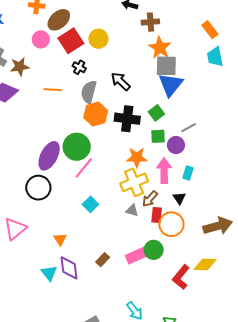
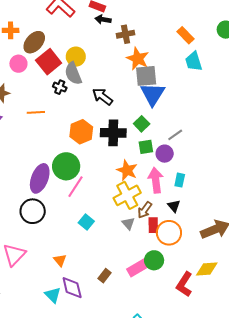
gray semicircle: (89, 92) -> (73, 73), moved, turned -30
orange star: (137, 157) -> (127, 170), turned 30
gray triangle: (132, 210) -> (128, 223), turned 40

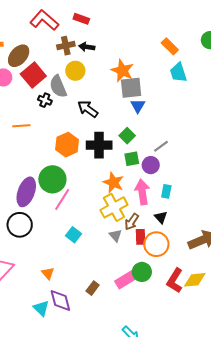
black arrow: (103, 19) -> (87, 47), moved
brown cross: (126, 34) -> (66, 46), moved
yellow circle: (76, 57) -> (75, 71), moved
blue triangle: (153, 94) -> (138, 106), size x0.6
red L-shape: (184, 284) -> (175, 281), moved

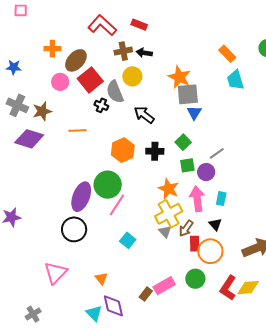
black cross: (99, 145) -> (155, 151), size x0.7
gray triangle: (115, 235) -> (165, 232), moved
pink rectangle: (126, 280) -> (164, 286), moved

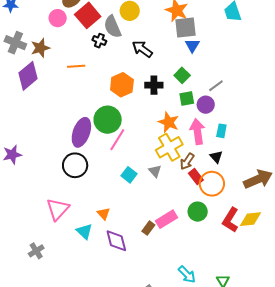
purple diamond: (29, 139) -> (28, 76), turned -56
gray triangle: (165, 232) -> (155, 171), moved
red rectangle: (195, 244) -> (196, 177), turned -35
cyan triangle: (94, 313) -> (84, 231), moved

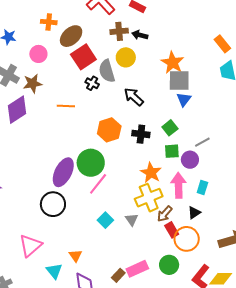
pink circle: (58, 18) -> (38, 54), moved
black triangle: (216, 157) -> (194, 213), turned 32

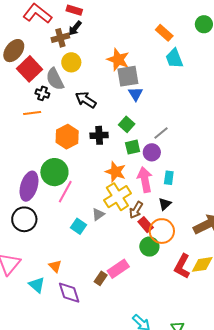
black arrow: (140, 35) -> (75, 28), moved, turned -56
orange line: (66, 106) -> (32, 113), moved
gray triangle: (132, 220) -> (98, 214), moved, turned 40
green circle: (169, 265) -> (149, 247), moved

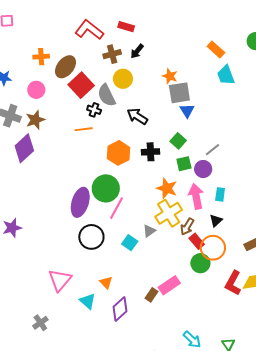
black arrow: (75, 28) -> (137, 51), moved
orange star: (118, 60) -> (170, 76), size x0.7
black circle: (24, 219) -> (91, 237), moved
purple diamond: (69, 293) -> (120, 309), turned 65

